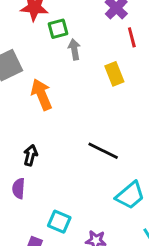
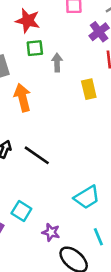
green square: (58, 29) -> (35, 48), moved
black line: (103, 151) -> (37, 155), moved

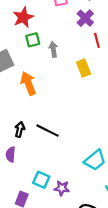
red star: (28, 21) -> (23, 17), turned -30
purple star: (51, 232) -> (62, 188), moved

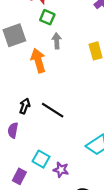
green square: (33, 40) -> (47, 17), turned 32
gray arrow: (53, 49) -> (57, 41), moved

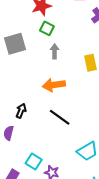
orange arrow: (38, 61) -> (54, 85), moved, turned -85
black line: (53, 110) -> (60, 117), moved

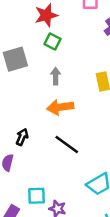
gray arrow: (55, 51) -> (56, 76), moved
cyan square: (34, 162) -> (37, 196), turned -35

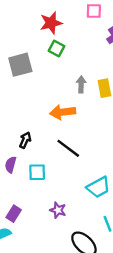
gray arrow: (56, 76) -> (81, 84), moved
cyan square: (37, 196) -> (37, 172), moved

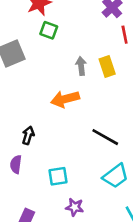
black line: (68, 148) -> (105, 137), moved
cyan square: (37, 172) -> (58, 176), moved

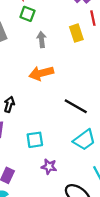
gray arrow: (81, 66) -> (42, 39), moved
yellow rectangle: (107, 66) -> (76, 33), moved

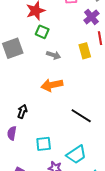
gray arrow: (42, 39) -> (54, 55), turned 112
cyan trapezoid: (84, 140) -> (76, 155), moved

